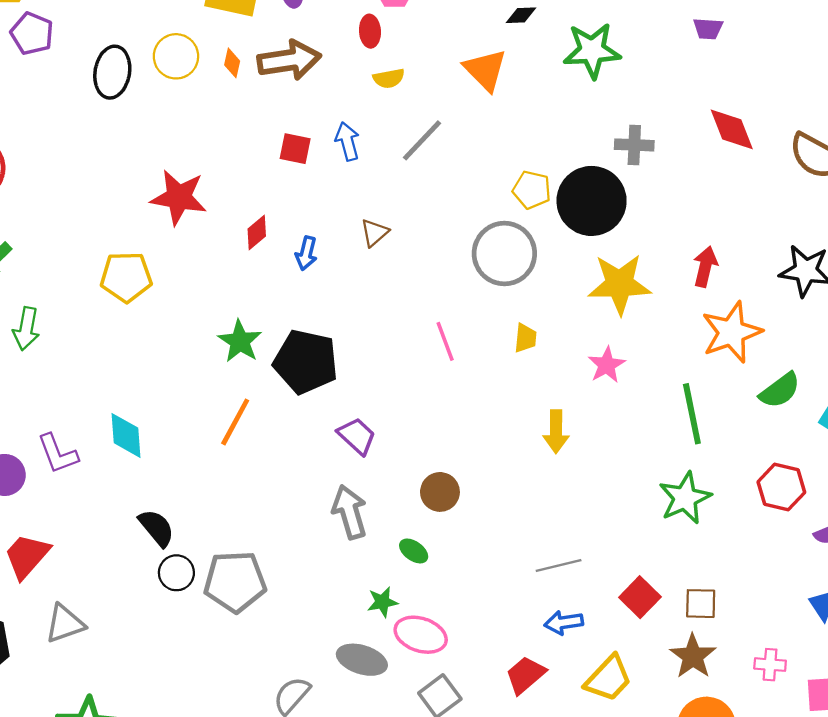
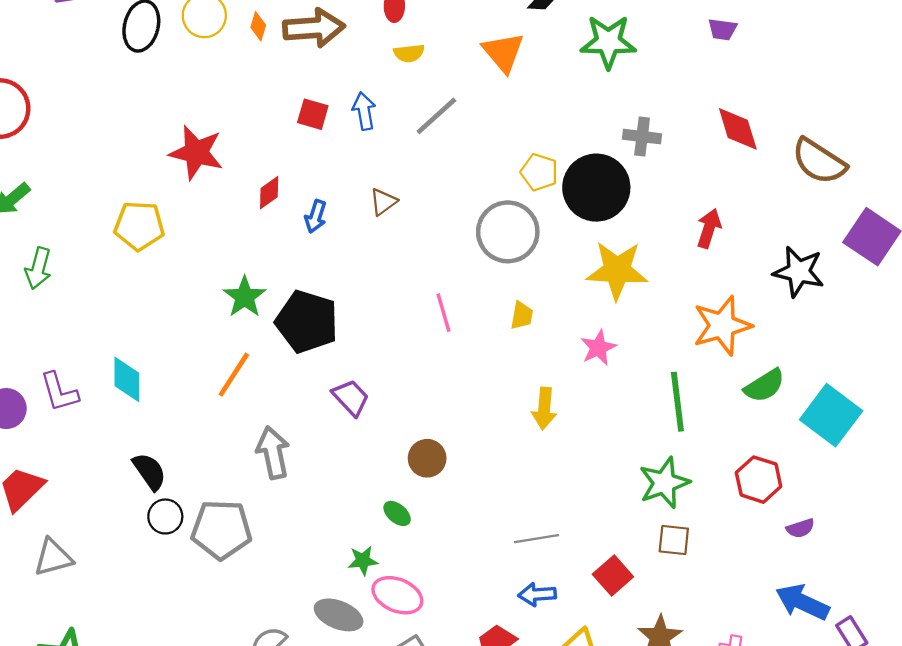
red arrow: (705, 267) -> (709, 228), moved
gray arrow: (350, 512) -> (273, 453), moved
brown square: (701, 604) -> (674, 540), moved

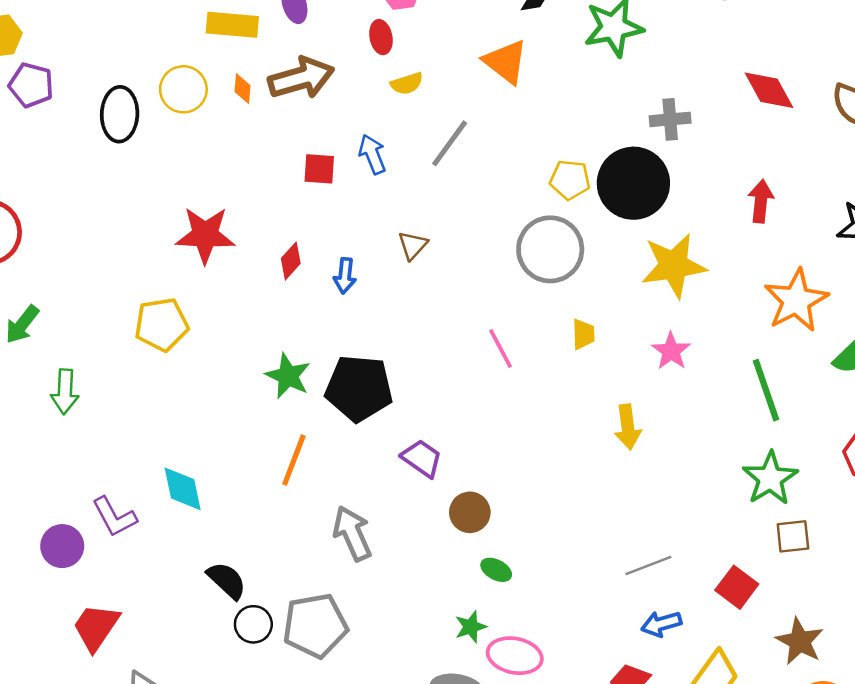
brown circle: (427, 458) -> (470, 512), moved

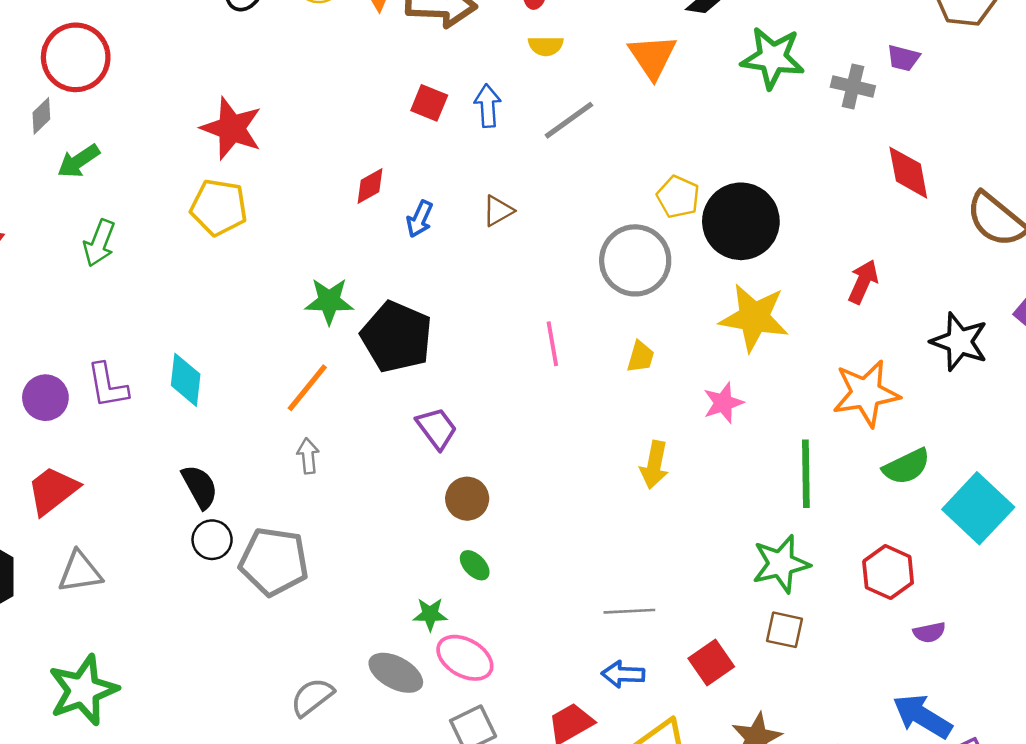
gray cross: (670, 119) -> (853, 86), moved
red star: (205, 235) -> (232, 128), moved
green star: (288, 376) -> (329, 301), turned 30
gray arrow: (352, 533) -> (308, 456), moved, size x0.6

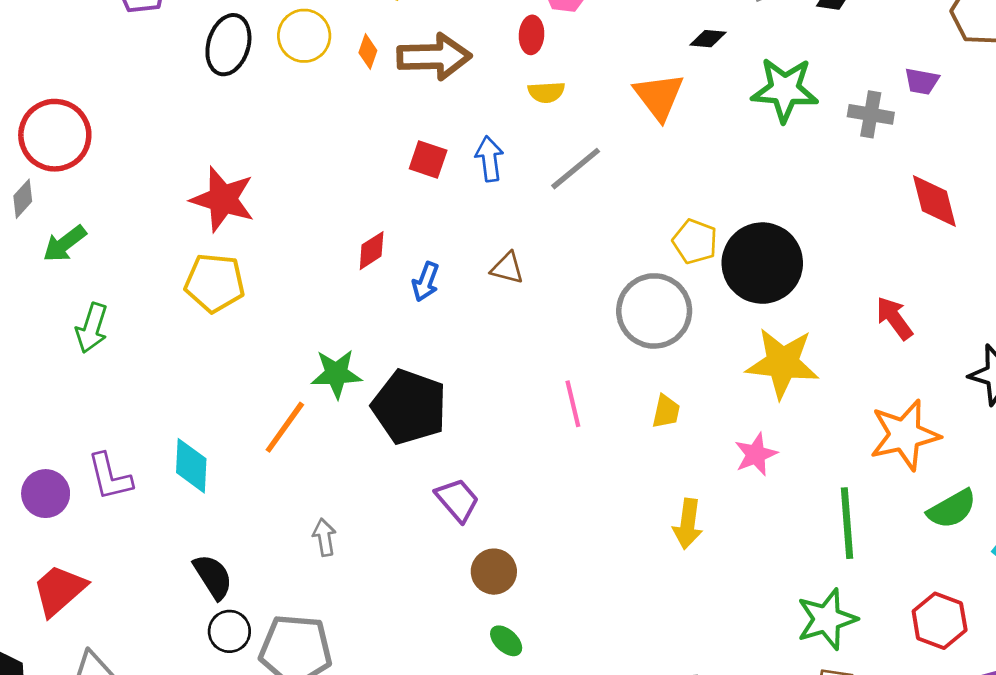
brown triangle: (498, 211) -> (507, 268), turned 48
red arrow: (863, 282) -> (894, 318), turned -57
orange line: (307, 388) -> (285, 427), moved

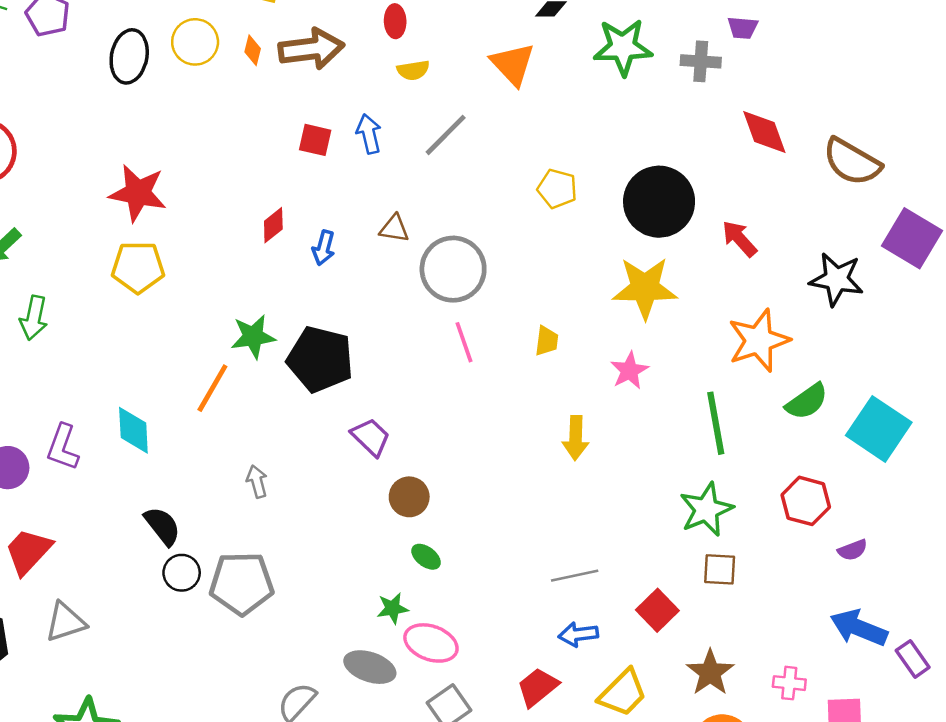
black circle: (762, 263) -> (659, 202), moved
gray circle: (654, 311) -> (453, 269), moved
purple L-shape: (110, 477) -> (63, 447), turned 39

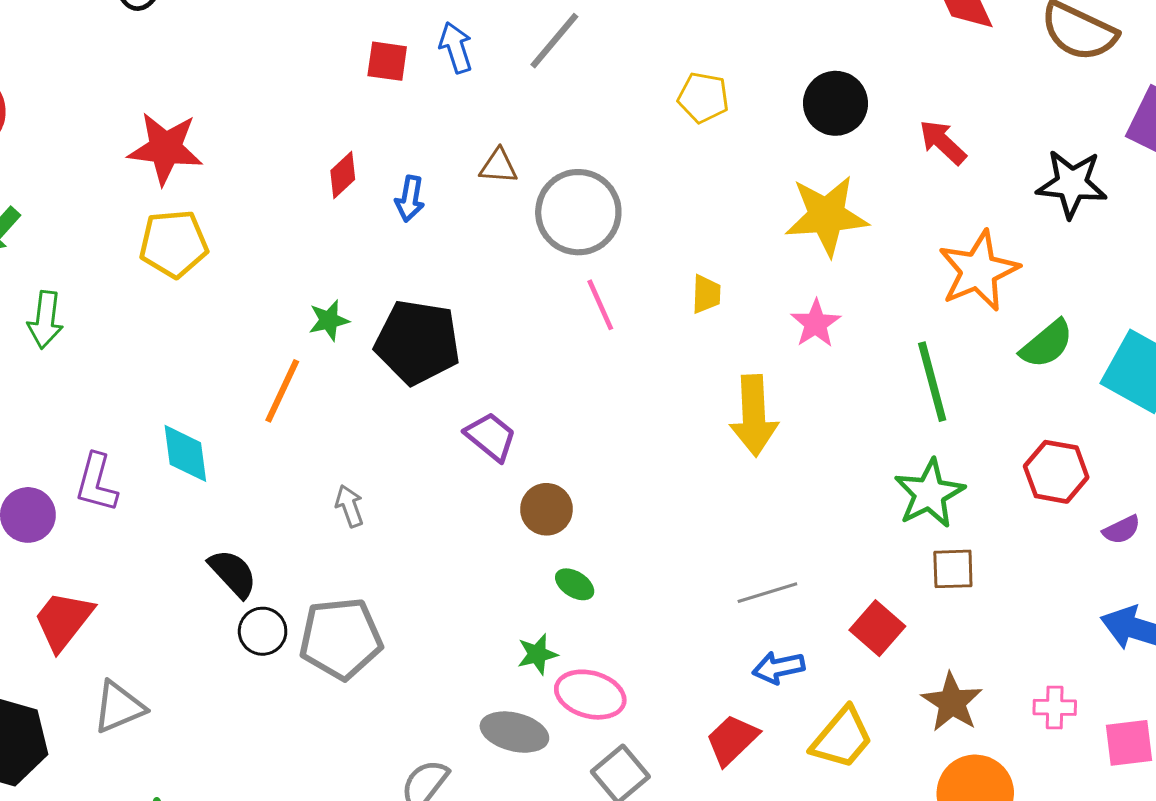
black circle: (659, 202) -> (836, 103), size x0.7
green star: (253, 337) -> (329, 320), size x0.7
yellow arrow: (576, 438) -> (754, 416), size x1.4

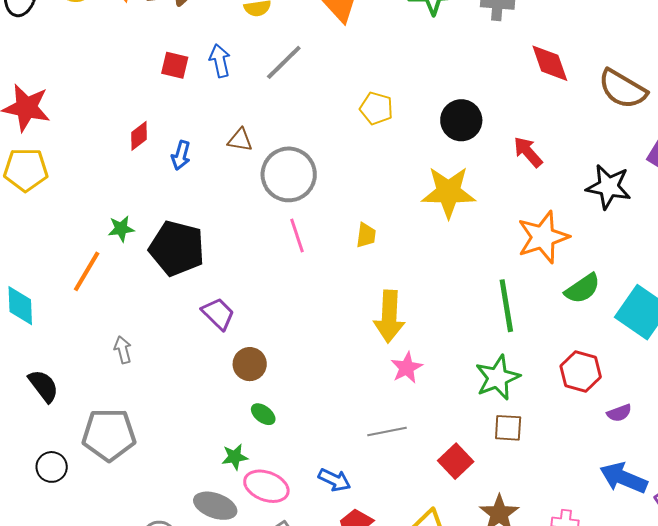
pink star: (816, 323) -> (407, 368), moved
black circle: (263, 631) -> (52, 467), moved
blue arrow: (779, 668) -> (334, 480), moved, turned -148

